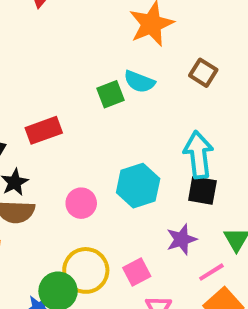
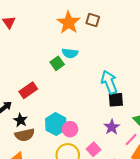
brown square: (203, 73) -> (93, 20), moved
cyan hexagon: (138, 186) -> (56, 124), moved
pink circle: (81, 203) -> (70, 129), moved

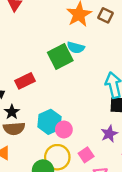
green square: (57, 63) -> (60, 56), size x1.6

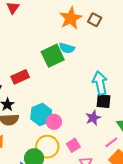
purple star: (109, 134) -> (93, 118), moved

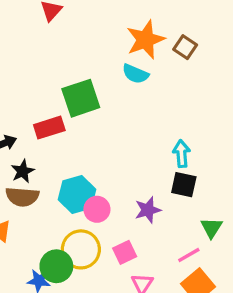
cyan semicircle: (67, 48) -> (135, 74), moved
green square: (53, 56) -> (81, 98), moved
cyan arrow: (100, 83) -> (182, 154), size x0.7
purple star: (93, 118) -> (148, 210), moved

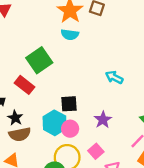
red rectangle: (49, 128) -> (24, 85), turned 72
cyan arrow: (182, 154) -> (114, 77), turned -42
black square: (184, 185) -> (69, 104), moved

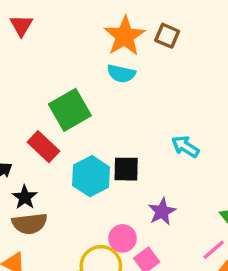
black square: (69, 104) -> (126, 169), moved
cyan hexagon: (55, 123) -> (91, 176), moved
pink circle: (70, 129) -> (123, 238), moved

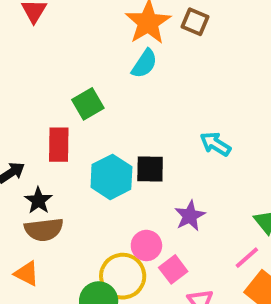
cyan semicircle: (121, 74) -> (144, 64), turned -68
green square: (70, 110) -> (88, 104), size x0.7
red rectangle: (43, 147) -> (59, 145), turned 48

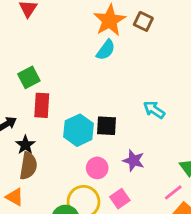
green square: (88, 104) -> (29, 77), moved
purple star: (190, 216) -> (134, 161), turned -30
brown semicircle: (44, 230) -> (28, 166), turned -76
pink circle: (146, 245) -> (97, 168), moved

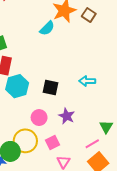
cyan semicircle: (106, 50) -> (47, 28), moved
cyan arrow: (154, 110) -> (87, 81), turned -42
cyan hexagon: (79, 130) -> (17, 86), moved

